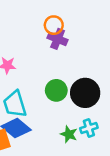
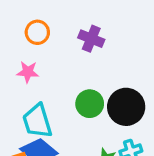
orange circle: (54, 25) -> (37, 32), moved

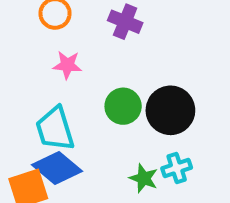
pink star: (28, 72) -> (67, 65), moved

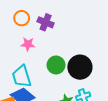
purple cross: (125, 22) -> (46, 22), moved

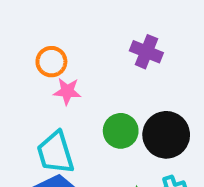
orange circle: (22, 18) -> (51, 62), moved
purple cross: (46, 22) -> (146, 52), moved

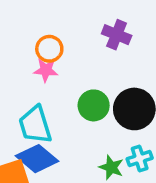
orange circle: (51, 62) -> (49, 49), moved

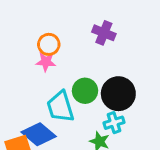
cyan trapezoid: (35, 125) -> (60, 107), moved
cyan cross: (140, 159) -> (114, 123), moved

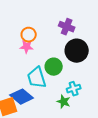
black circle: (118, 94) -> (77, 51), moved

